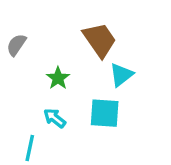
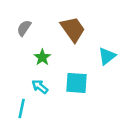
gray semicircle: (16, 45) -> (24, 28), moved
cyan triangle: (121, 75) -> (107, 56), moved

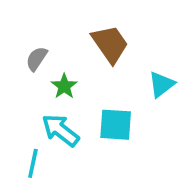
gray semicircle: (24, 28) -> (37, 59), moved
cyan arrow: (40, 87) -> (60, 130), size x1.5

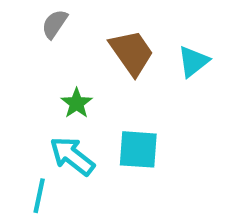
gray semicircle: (37, 59) -> (55, 24), moved
cyan triangle: (161, 84) -> (193, 61), moved

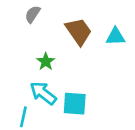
cyan triangle: (193, 61) -> (115, 37), turned 36
cyan square: (138, 149) -> (75, 104), moved

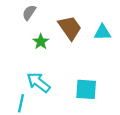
green star: (46, 62) -> (41, 42), moved
cyan square: (75, 104) -> (86, 89), moved

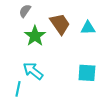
green star: (41, 42) -> (35, 36), size x1.5
cyan square: (86, 89) -> (87, 73), moved

